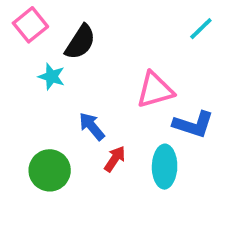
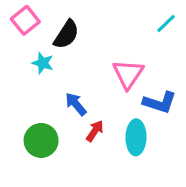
pink triangle: (155, 90) -> (128, 74), turned -40

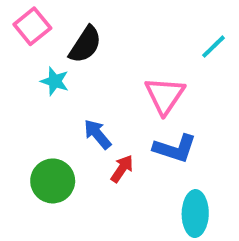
cyan line: (166, 23) -> (214, 47), moved
blue L-shape: (160, 103) -> (175, 148), moved
cyan ellipse: (136, 137) -> (195, 214), moved

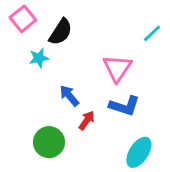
cyan star: (55, 81) -> (39, 58), turned -30
green circle: (53, 181) -> (49, 142), moved
cyan ellipse: (195, 214) -> (139, 152), turned 32

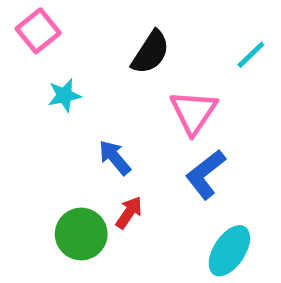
black semicircle: (61, 32) -> (150, 52), moved
blue L-shape: (124, 106) -> (205, 174), turned 124
red arrow: (87, 120) -> (129, 212), moved

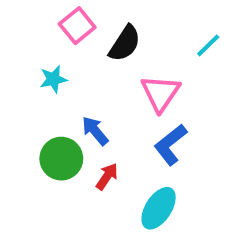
pink square: (38, 31) -> (77, 26), moved
green circle: (81, 234) -> (61, 159), moved
cyan ellipse: (229, 251) -> (159, 208), moved

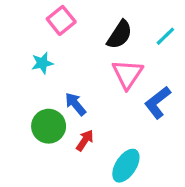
black semicircle: (125, 43) -> (120, 35), moved
blue L-shape: (170, 145) -> (158, 102), moved

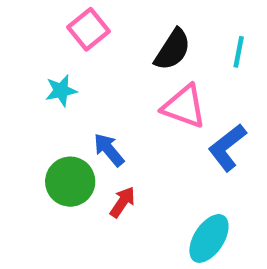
cyan line: (165, 36) -> (239, 52), turned -35
pink triangle: (128, 74) -> (184, 107), turned -44
cyan ellipse: (126, 166) -> (209, 238), moved

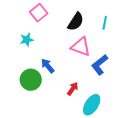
red arrow: (123, 202) -> (73, 89), moved

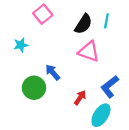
cyan line: (105, 23) -> (106, 21), moved
cyan star: (27, 40) -> (21, 45), moved
blue L-shape: (100, 65) -> (110, 87), moved

